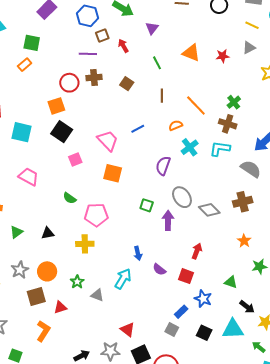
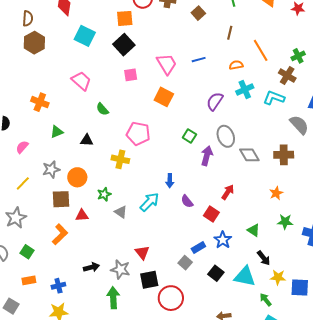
green semicircle: (70, 198) -> (102, 109), moved

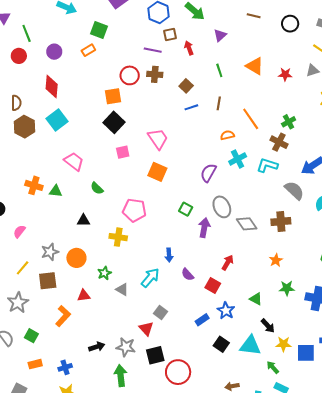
cyan square: (85, 36) -> (57, 120), moved, turned 30
blue line: (199, 60) -> (191, 107), moved
green triangle: (57, 132) -> (56, 191), moved, turned 32
brown square: (61, 199) -> (48, 281), moved
gray square: (185, 263) -> (161, 313), moved

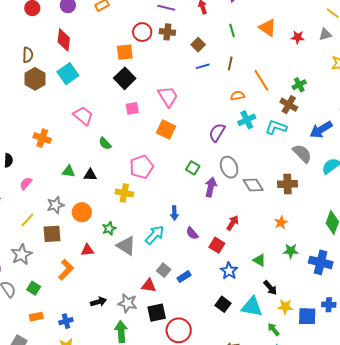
green triangle: (56, 191) -> (68, 171), moved
pink pentagon: (134, 210) -> (142, 167), turned -30
gray triangle: (122, 290) -> (126, 246), size x1.5
blue rectangle: (202, 320) -> (184, 277), moved
red triangle: (146, 328) -> (149, 286), turned -42

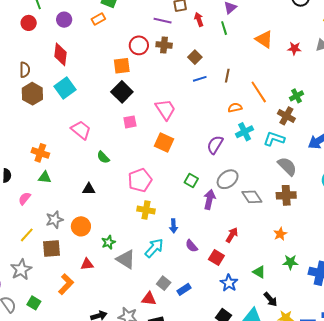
green line: (232, 31) -> (224, 28), moved
gray semicircle: (302, 154) -> (287, 166), moved
gray ellipse: (229, 167) -> (228, 179), turned 75
green triangle: (68, 171) -> (45, 177), moved
yellow cross: (124, 193) -> (146, 210), moved

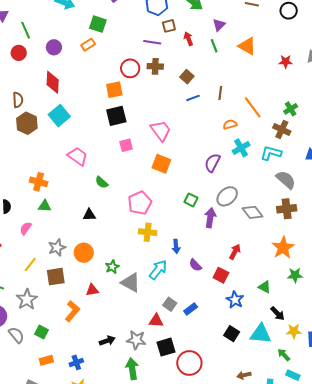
orange triangle: (264, 39) -> (247, 46), moved
black square: (122, 92) -> (116, 116), turned 35
orange star: (280, 234) -> (283, 248), size x1.6

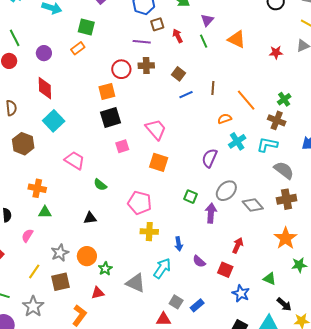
brown hexagon: (27, 123) -> (23, 144), moved
pink pentagon: (140, 203) -> (140, 203), turned -30
green star: (112, 267) -> (105, 269), moved

